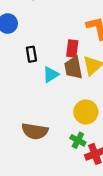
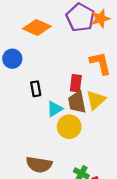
yellow circle: (86, 112) -> (69, 127), moved

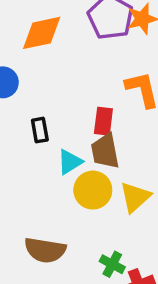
orange diamond: (37, 27) -> (42, 33), turned -36
yellow triangle: (96, 100) -> (135, 197), moved

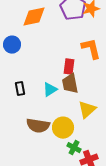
black rectangle: (40, 130) -> (20, 89), moved
yellow circle: (93, 190) -> (63, 128), moved
brown semicircle: (45, 250) -> (38, 126), moved

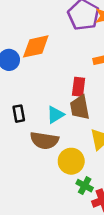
orange diamond: (34, 17) -> (36, 46), moved
brown semicircle: (38, 126) -> (44, 140), moved

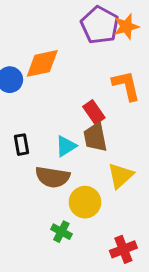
red rectangle: (79, 87) -> (94, 112), turned -42
green cross: (85, 186) -> (61, 232), moved

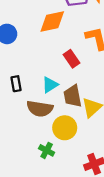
orange diamond: (42, 63) -> (52, 21), moved
brown trapezoid: (95, 137) -> (73, 96), moved

